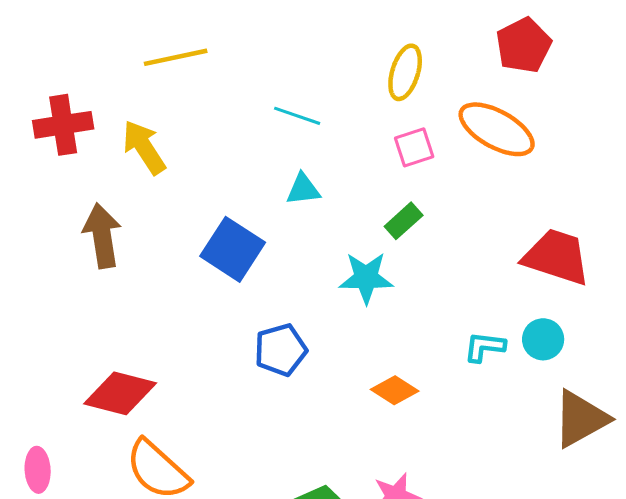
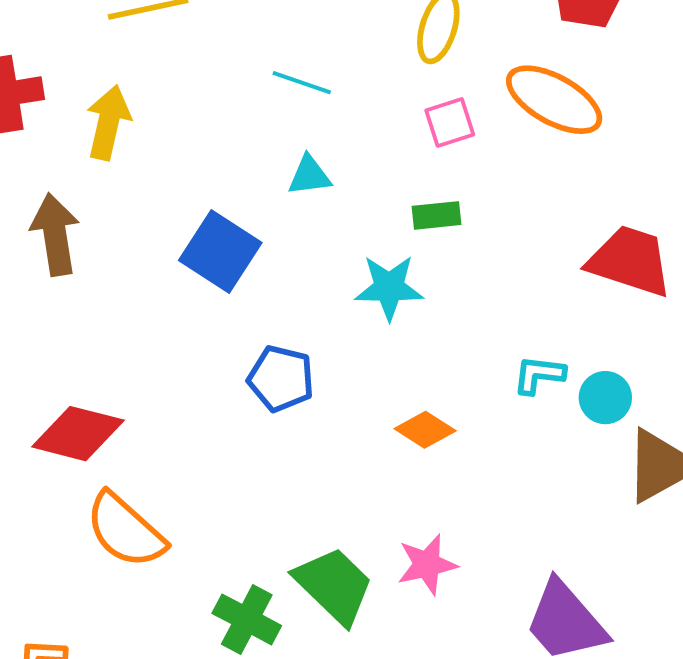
yellow arrow: (144, 147) -> (108, 122), turned 46
green rectangle: (404, 221) -> (436, 215), turned 36
cyan circle: (543, 339) -> (605, 398), moved
blue pentagon: (281, 350) -> (281, 379), turned 30

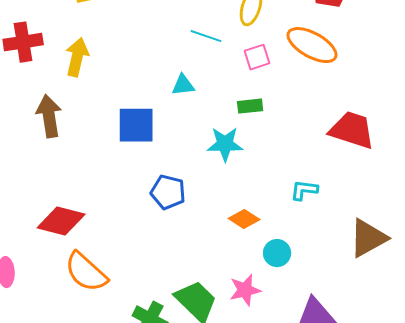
cyan line: (302, 83) -> (206, 36), moved
blue square: (220, 251) -> (136, 125), turned -33
cyan circle: (605, 398) -> (277, 253), moved

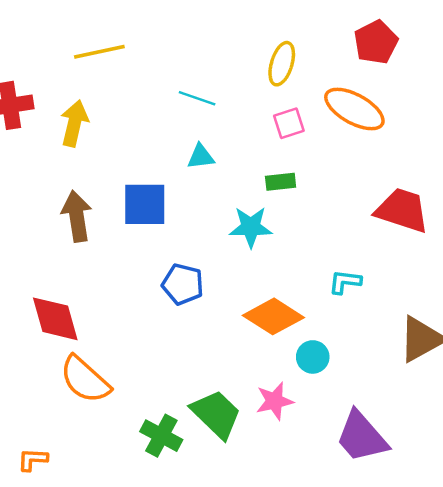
cyan line: (206, 36) -> (197, 98), moved
brown arrow: (49, 116) -> (77, 216), moved
orange diamond: (244, 219) -> (273, 316), size x1.6
red diamond: (61, 221) -> (55, 319), turned 60

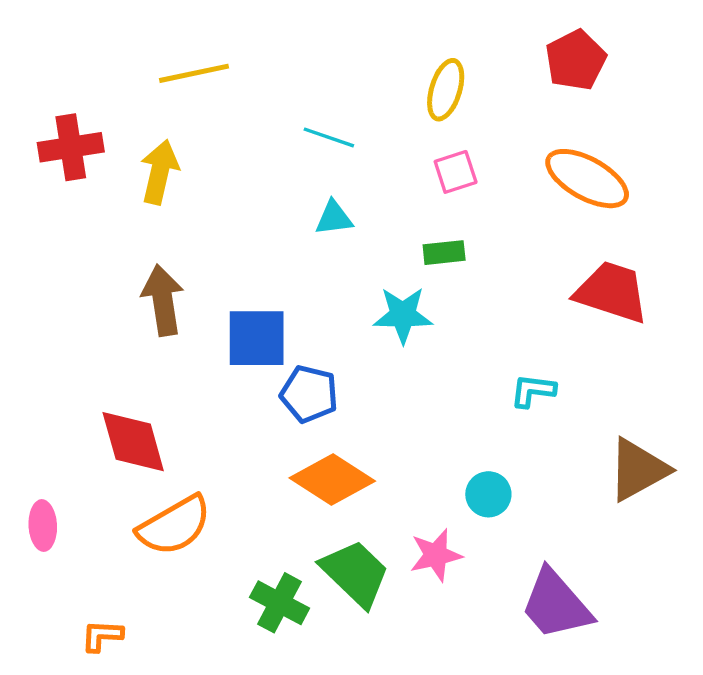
orange ellipse: (354, 109) -> (587, 179), moved
blue square: (145, 204) -> (257, 338), moved
orange diamond: (273, 316) -> (332, 479), moved
orange semicircle: (85, 380) -> (174, 526), turned -72

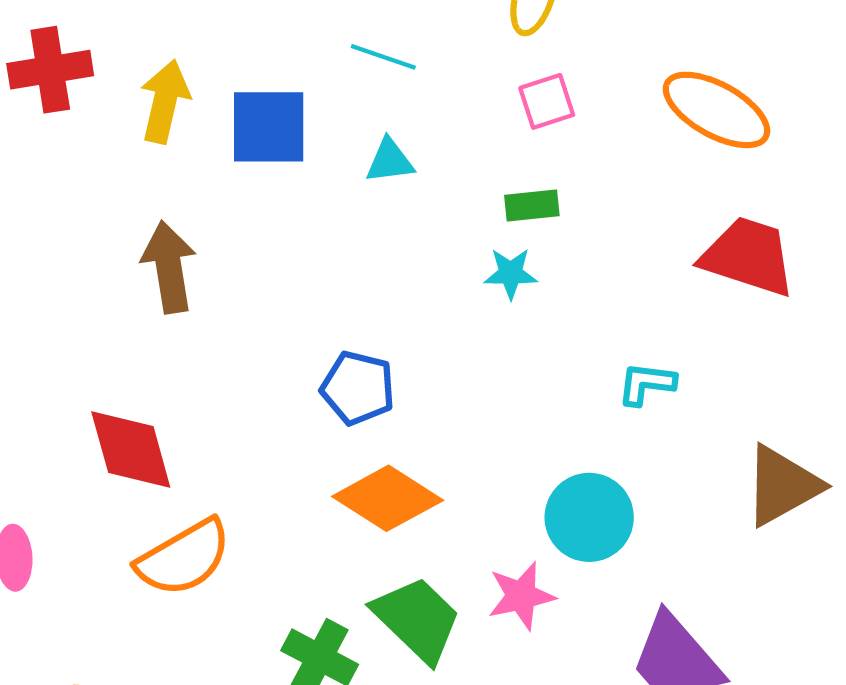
cyan star: (403, 315) -> (511, 273), moved, size x0.7
blue square: (257, 338) -> (269, 127), moved
cyan circle: (488, 494) -> (589, 517), size x1.5

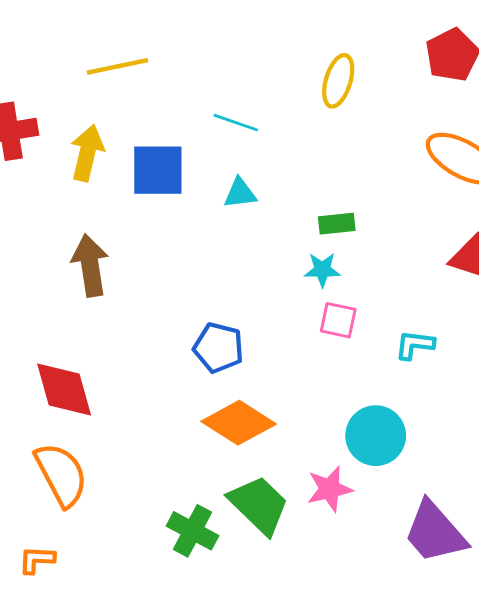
pink square: (547, 101) -> (338, 320), moved, turned 30
orange semicircle: (184, 558) -> (61, 475), moved, turned -88

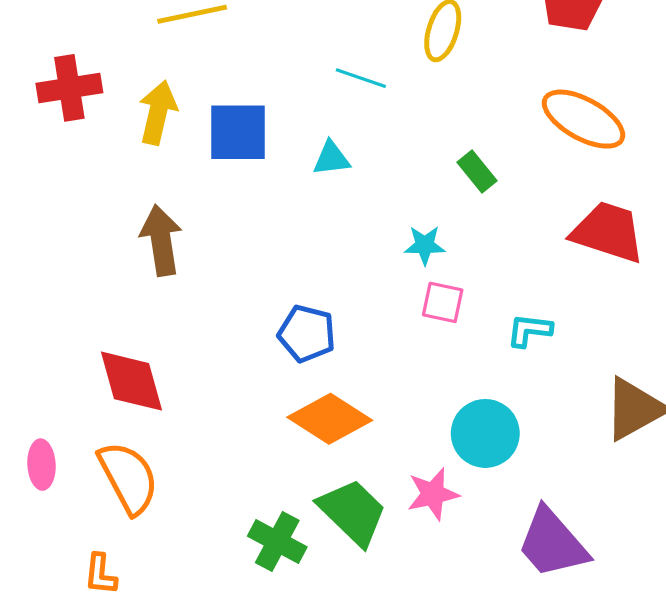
cyan line: (236, 123) -> (361, 78), moved
green rectangle: (337, 224) -> (477, 171), moved, turned 57
orange L-shape: (37, 560) -> (100, 574), turned -87

